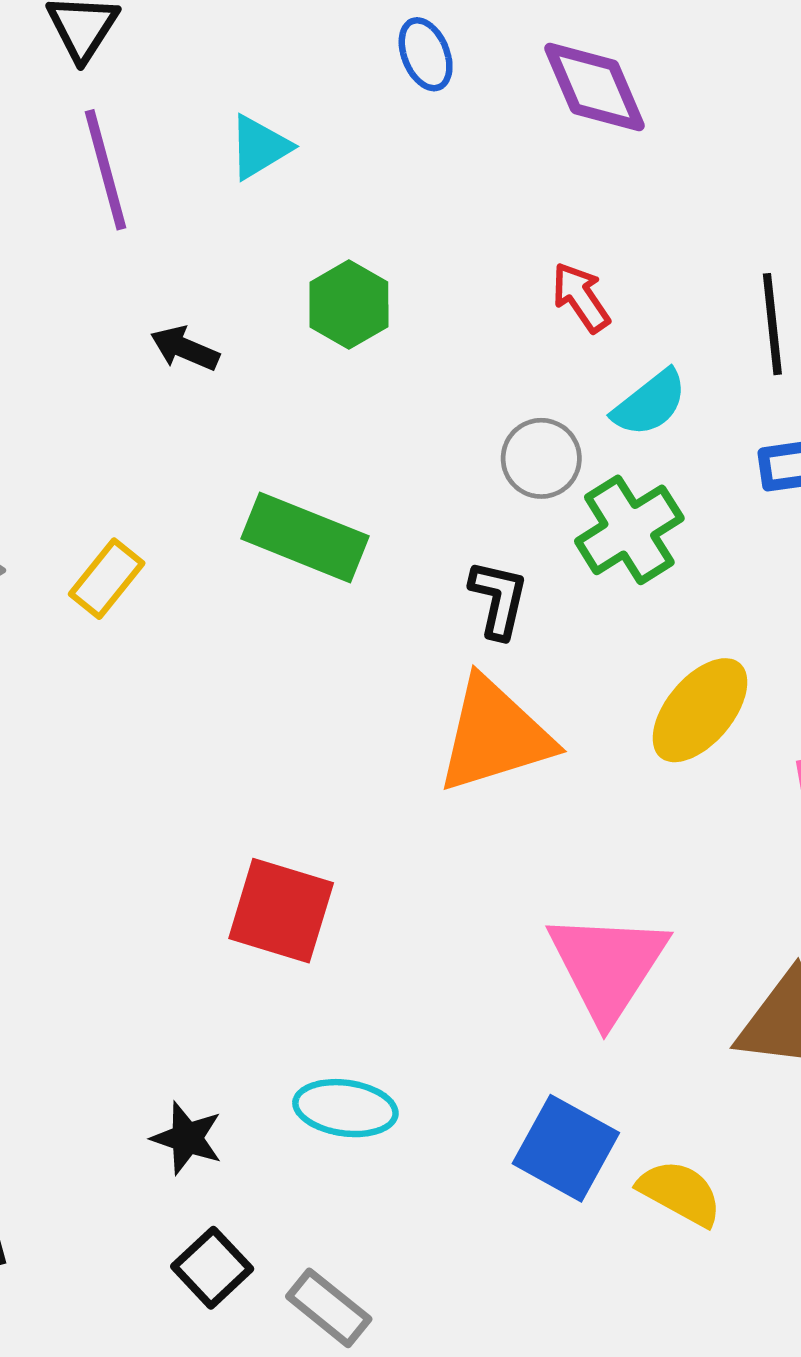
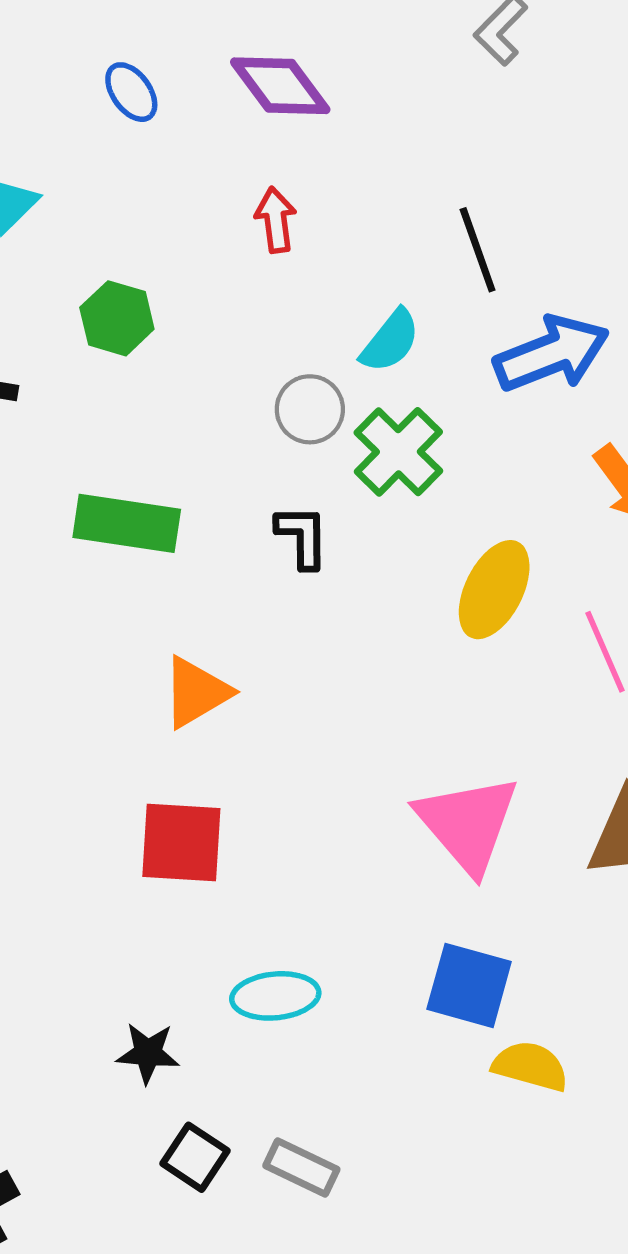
red arrow: (581, 297) -> (276, 220), moved, turned 40
orange triangle: (495, 735) -> (196, 692), moved, size x0.7
yellow semicircle: (680, 1193) -> (530, 1066), moved

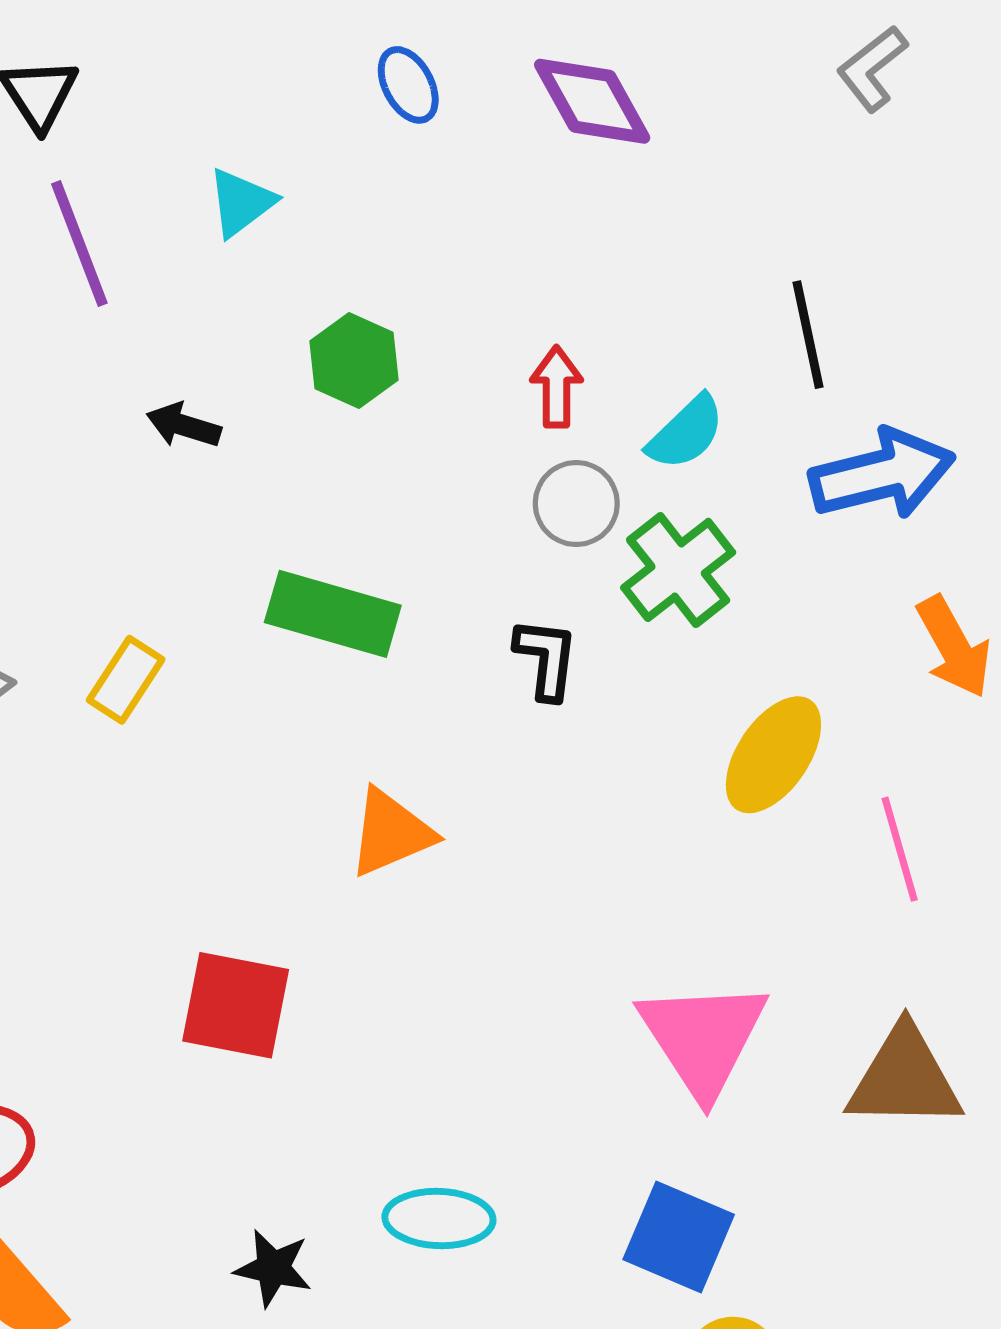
red arrow: (276, 220) -> (556, 387), moved
red square: (181, 842) -> (236, 1005), moved

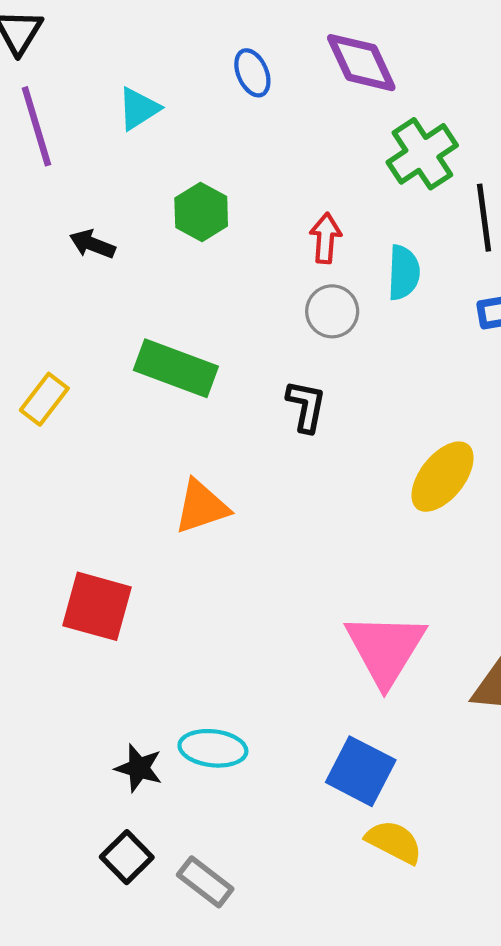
blue ellipse: (408, 85) -> (252, 73), moved
cyan semicircle: (686, 433) -> (404, 273), turned -48
green cross: (678, 570) -> (422, 154), moved
black star: (273, 1268) -> (139, 768), moved

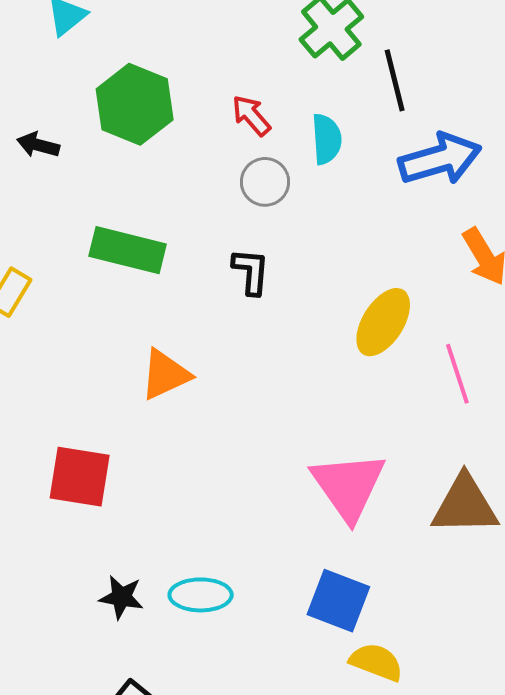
green hexagon: (201, 212) -> (135, 104), size x1.5
red arrow: (325, 238) -> (251, 115), turned -39
black star: (139, 768) -> (121, 597), moved

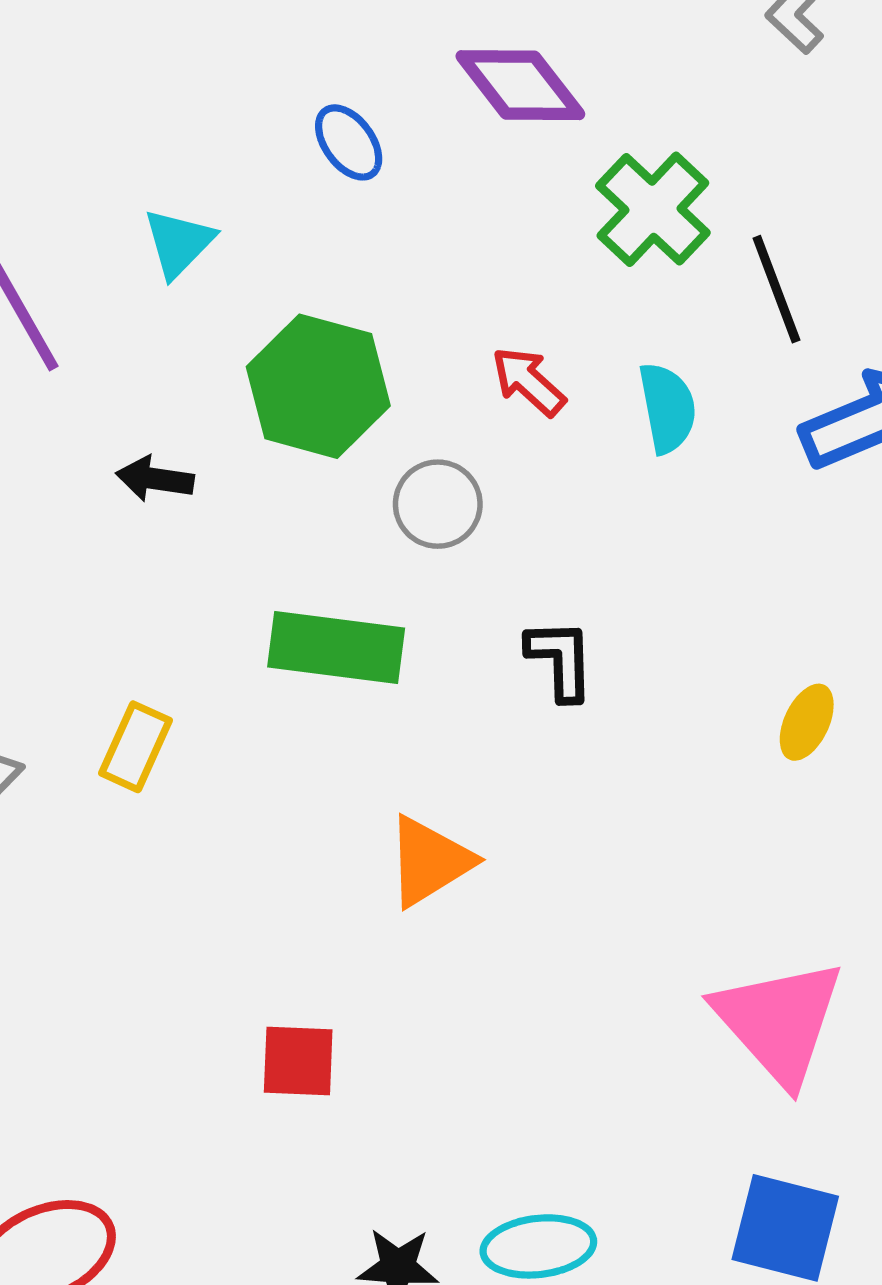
gray circle: (265, 182) -> (438, 504), moved
yellow ellipse: (383, 322) -> (807, 722), size x0.6
red square: (80, 477) -> (298, 1061), size x0.7

